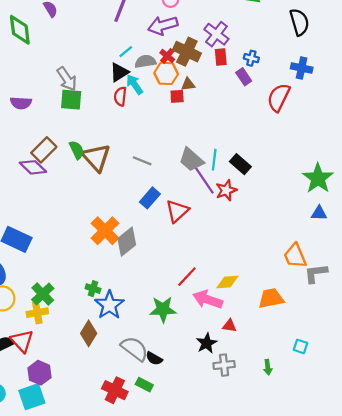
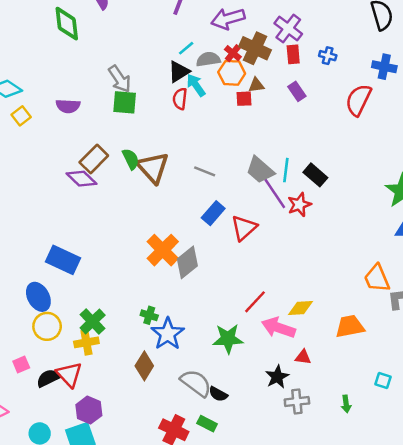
purple rectangle: (244, 77) -> (297, 91), moved

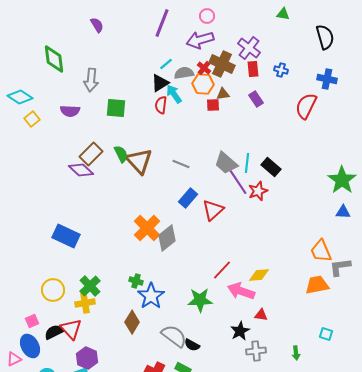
green diamond: (67, 24) -> (54, 59), moved
gray arrow: (120, 79) -> (91, 80), moved, turned 40
blue ellipse: (38, 297) -> (30, 346), moved
orange trapezoid: (350, 326) -> (317, 285), moved

